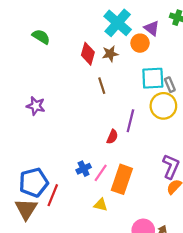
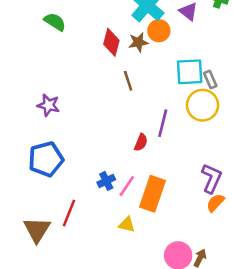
orange circle: (140, 43) -> (159, 31), moved
blue pentagon: (34, 182) -> (46, 159), moved

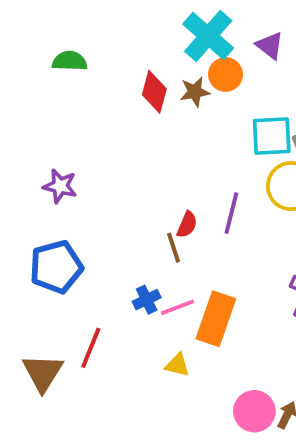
green semicircle: (55, 22) -> (70, 61), turned -30
brown line: (128, 81) -> (174, 248), moved
red semicircle: (141, 142) -> (187, 225), moved
pink line: (127, 186) -> (177, 307), turned 35

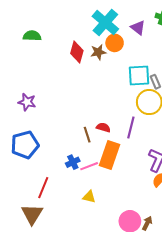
purple line: (231, 213) -> (131, 127), moved
red semicircle: (187, 225) -> (103, 127), moved, turned -96
orange rectangle: (216, 319) -> (109, 155), moved
brown triangle: (43, 373) -> (32, 214), moved

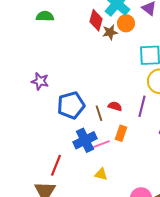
red diamond: (77, 52) -> (96, 20), moved
blue pentagon: (25, 145) -> (71, 105), moved
orange rectangle: (109, 155) -> (121, 133), size x0.6
blue cross: (73, 162) -> (85, 140), size x1.6

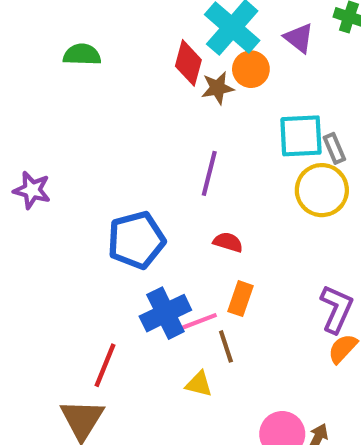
purple star: (40, 81) -> (32, 190), moved
purple line: (142, 106) -> (209, 173), moved
brown line: (99, 113) -> (226, 346), moved

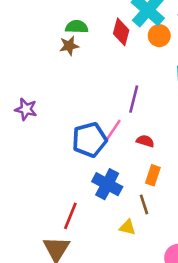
green semicircle: (82, 55) -> (77, 27), moved
brown star: (218, 88) -> (69, 46), moved
blue cross: (165, 313) -> (107, 184), turned -36
pink line: (199, 321) -> (114, 130), moved, turned -35

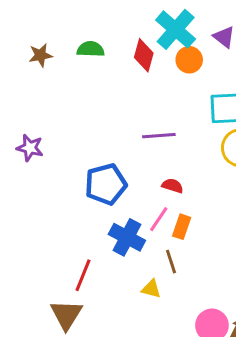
brown star: (69, 46) -> (40, 55), moved
purple line: (134, 99) -> (159, 136), turned 72
pink line: (114, 130) -> (159, 219), moved

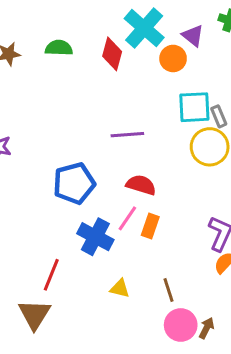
orange circle: (189, 60) -> (173, 58), moved
red semicircle: (172, 186) -> (141, 185), size x1.4
brown line: (171, 262) -> (168, 290), moved

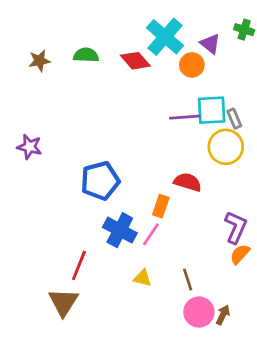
red diamond: (112, 54) -> (135, 61), turned -56
purple line: (127, 135) -> (185, 117), moved
red semicircle: (141, 185) -> (188, 182), moved
pink line: (127, 218) -> (151, 234), moved
orange rectangle: (150, 226) -> (161, 206), moved

